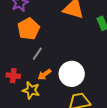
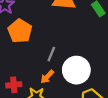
gray line: (37, 54) -> (51, 54), moved

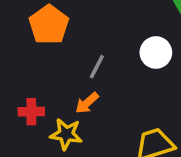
white circle: (76, 70) -> (156, 53), moved, size x0.7

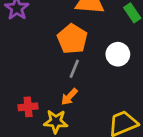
orange pentagon: (49, 25) -> (72, 39), moved

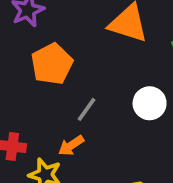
orange pentagon: (72, 39) -> (52, 64), moved

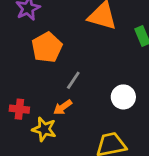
white circle: (150, 103) -> (123, 97), moved

